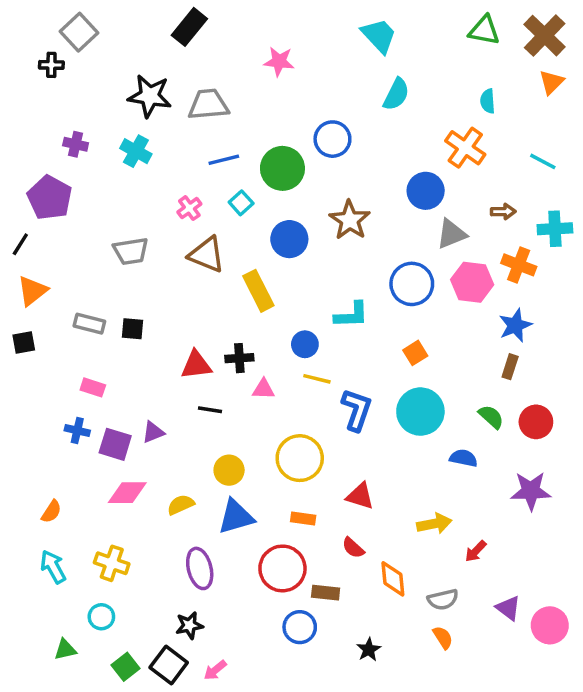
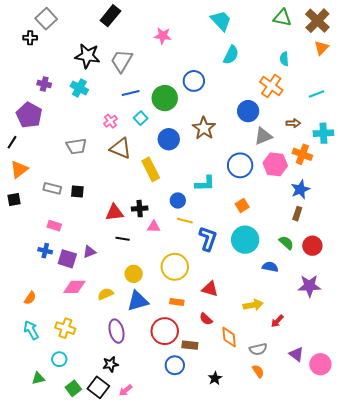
gray trapezoid: (208, 105) -> (122, 61), turned -55
cyan line: (543, 161) -> (316, 94), turned -49

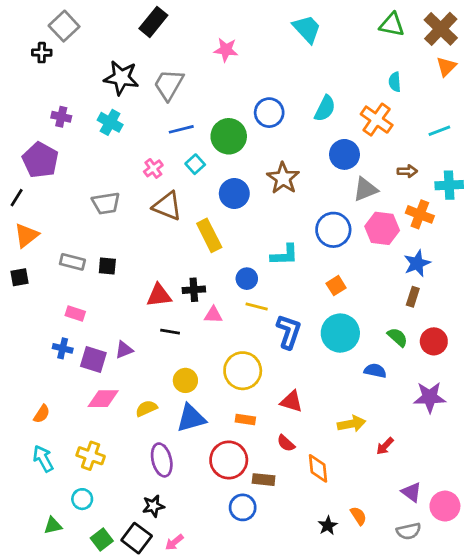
cyan semicircle: (231, 55) -> (325, 108), moved
gray semicircle: (258, 349) -> (409, 531), moved
black star: (215, 378) -> (328, 526), moved

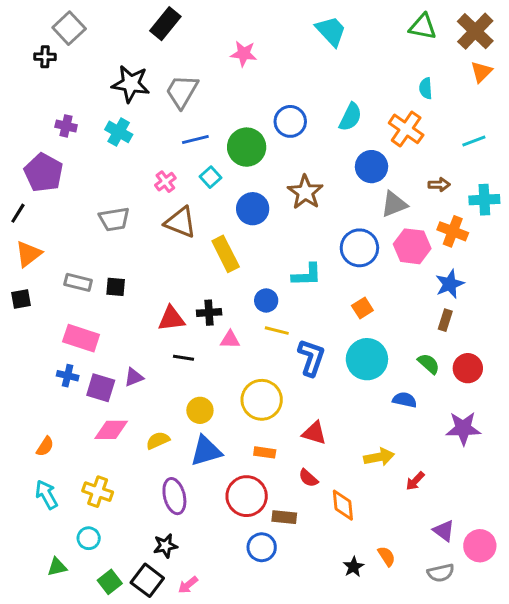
pink rectangle: (75, 313) -> (81, 338), size x1.6

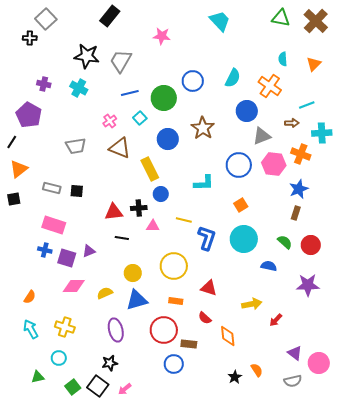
orange triangle: (481, 72) -> (314, 64), moved
cyan line: (474, 141) -> (307, 105), moved
blue circle: (266, 300) -> (161, 194), moved

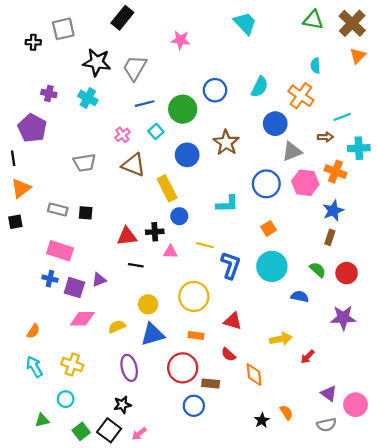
gray square: (46, 19) -> (63, 29), moved, turned 30
orange triangle: (314, 64) -> (358, 56), moved
black line: (12, 142) -> (13, 158), turned -40

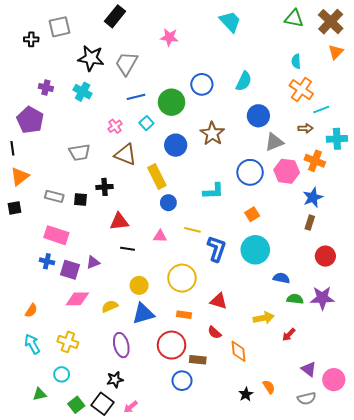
orange cross: (301, 96) -> (301, 90), moved
black cross: (155, 232) -> (105, 187), moved
green semicircle: (318, 270) -> (295, 299), moved, turned -35

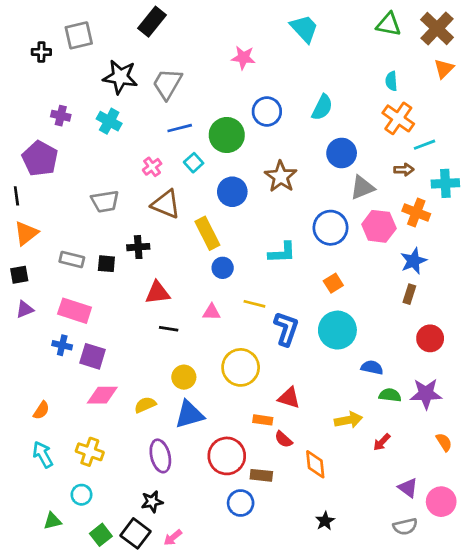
pink star: (169, 37) -> (243, 58), moved
purple triangle: (93, 262) -> (25, 309), moved
orange rectangle: (184, 315) -> (263, 420), moved
orange semicircle: (269, 387) -> (444, 442), moved

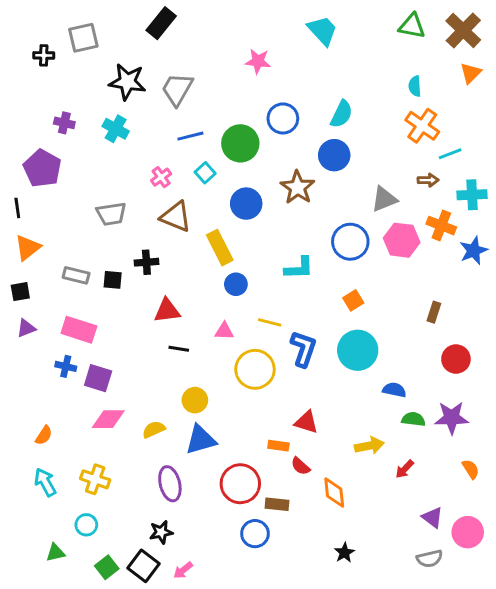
blue circle: (342, 153) -> (334, 155), moved
blue star: (414, 261) -> (474, 250), moved
yellow circle: (241, 367) -> (255, 369), moved

